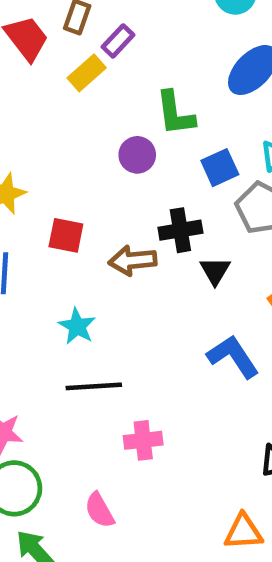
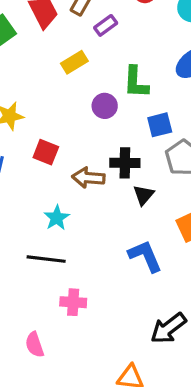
yellow rectangle: (87, 73) -> (74, 62), moved
cyan star: (77, 326) -> (57, 218), moved

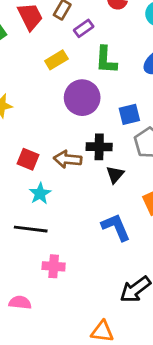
green L-shape: (136, 82) -> (106, 60), moved
purple circle: (105, 106) -> (82, 98), size x1.6
red square: (46, 152) -> (28, 159), moved
pink semicircle: (35, 345) -> (20, 303), turned 115

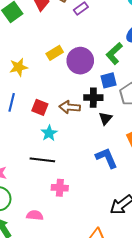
yellow rectangle: (56, 60) -> (55, 53), moved
green L-shape: (106, 60) -> (114, 53), moved, turned 45
blue square: (129, 114) -> (108, 80), moved

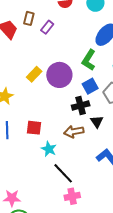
brown arrow: (70, 107) -> (74, 132), moved
black line: (42, 160) -> (63, 173), moved, turned 55

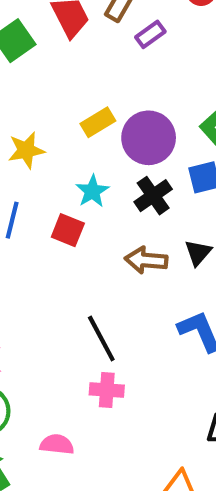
black cross: (81, 106) -> (153, 196), moved, turned -36
cyan star: (49, 149) -> (92, 191), moved

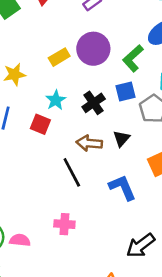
purple circle: (149, 138) -> (93, 49), moved
black line: (101, 338) -> (72, 172), moved
pink semicircle: (57, 444) -> (20, 240), moved

